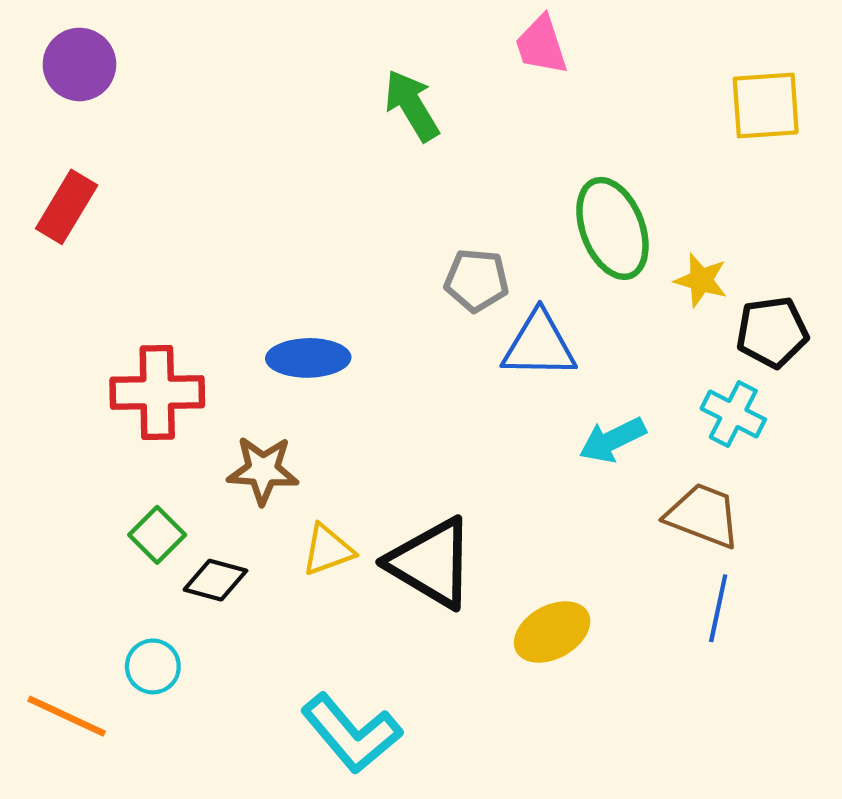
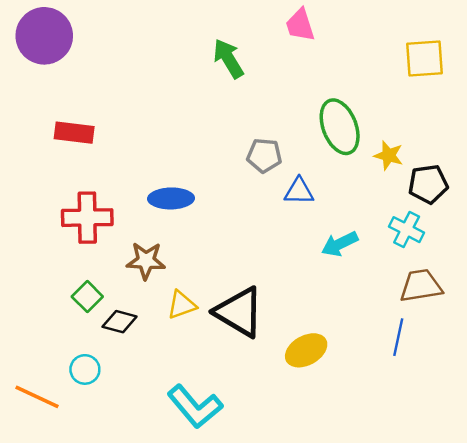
purple circle: (79, 64) -> (44, 36), size x1.4
red rectangle: (67, 207) -> (74, 133), moved, turned 66
blue triangle: (539, 345) -> (299, 191), size x0.7
brown trapezoid: (703, 515) -> (421, 286), moved, turned -30

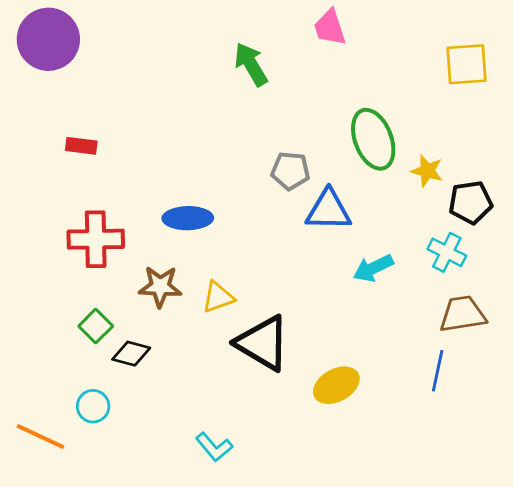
red rectangle: (74, 133) -> (81, 146), size x0.7
blue triangle: (299, 191) -> (328, 210), size x1.4
yellow triangle: (182, 305) -> (218, 297), moved
cyan L-shape: (195, 407) -> (214, 447), size x0.6

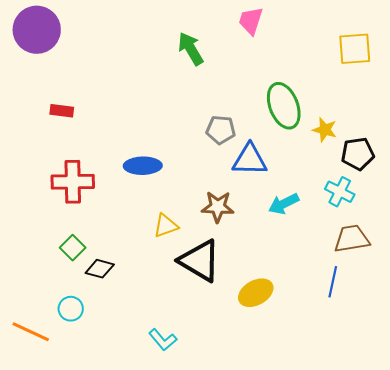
pink trapezoid: (330, 27) -> (251, 21), turned 36
brown star: (160, 287) -> (218, 207), moved

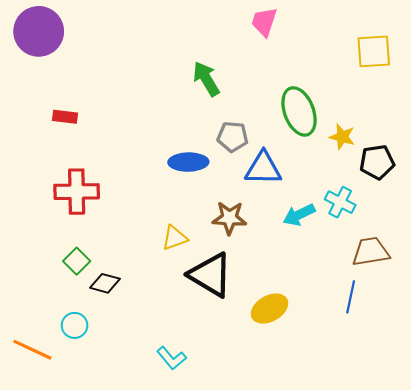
green arrow: (191, 49) -> (206, 79), moved
blue ellipse: (143, 166) -> (188, 162), moved
cyan cross: (340, 192) -> (340, 202), moved

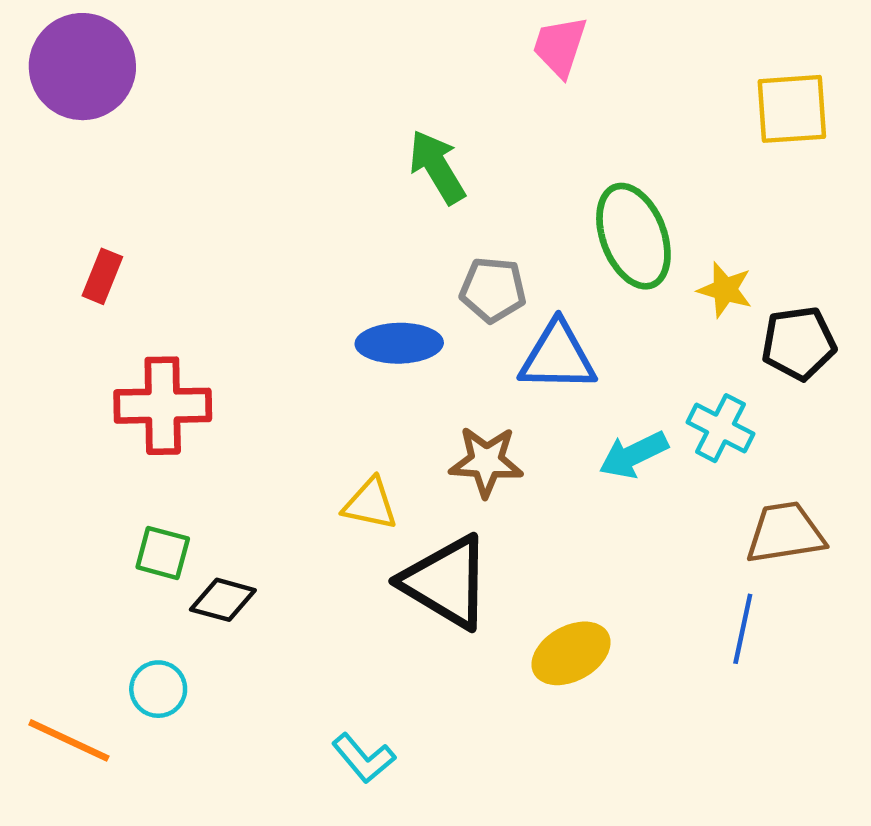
red rectangle: (65, 117) -> (102, 276), moved, turned -75
yellow triangle: (175, 238) -> (370, 504), turned 32
green square: (77, 261) -> (163, 553), turned -30

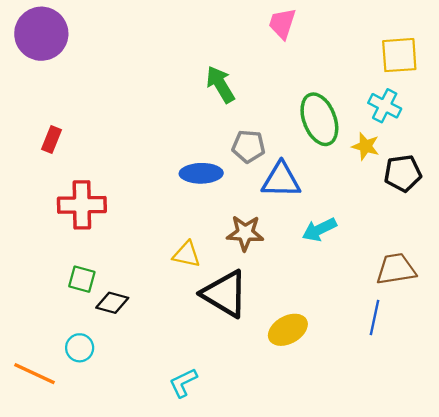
cyan cross: (721, 428) -> (385, 106), moved
cyan L-shape: (363, 758) -> (183, 383), turned 104

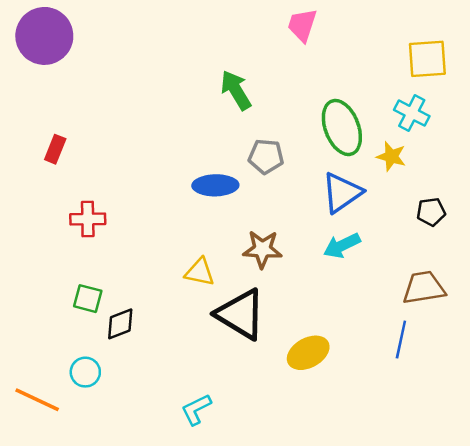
black pentagon: (403, 173) -> (431, 212), moved, size x0.7
blue triangle: (281, 180) -> (342, 193), moved, turned -36
red cross: (82, 205) -> (88, 219), size x0.7
black diamond: (112, 303) -> (120, 324), turned -36

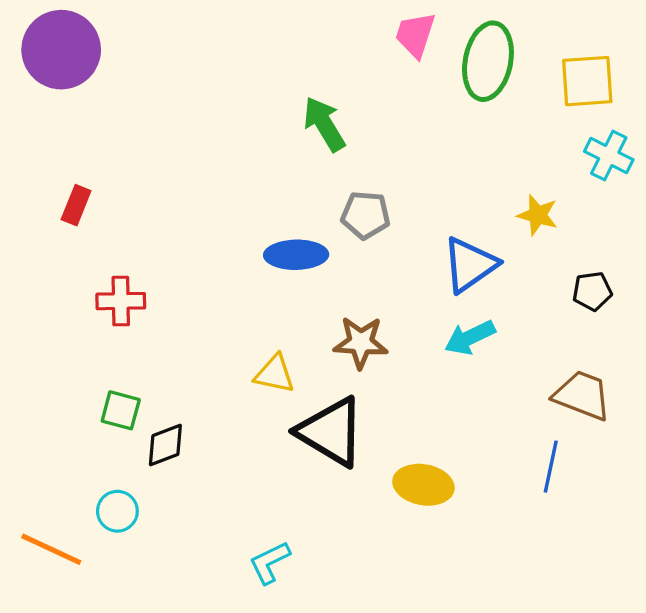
cyan cross: (412, 113) -> (609, 156), moved
green ellipse: (342, 128) -> (488, 61), moved, turned 32
brown trapezoid: (424, 288) -> (582, 395), turned 30
yellow ellipse: (308, 353) -> (423, 485), turned 39

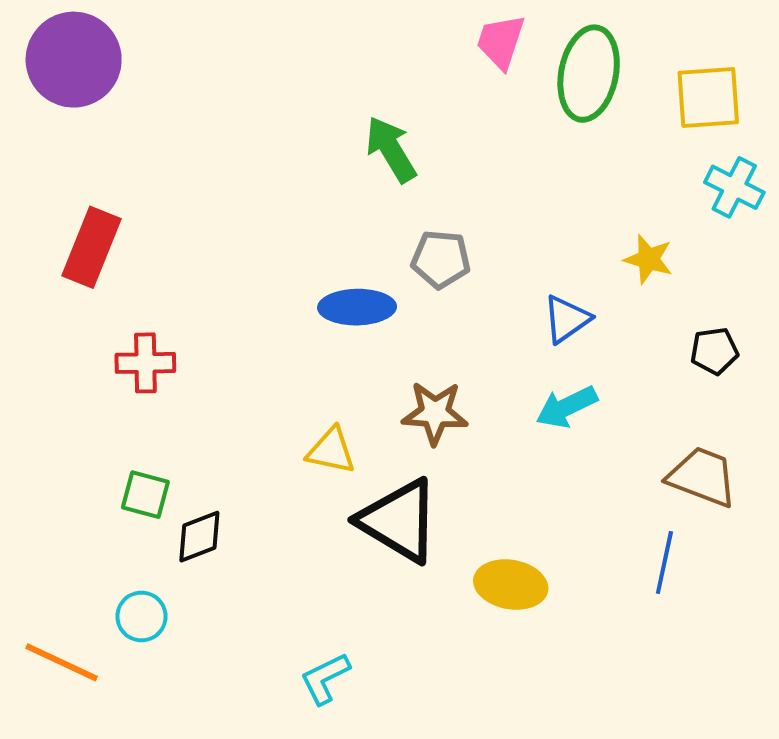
red rectangle: (76, 205) -> (92, 247), size x1.6
blue triangle: (470, 265) -> (567, 319), size x0.7

